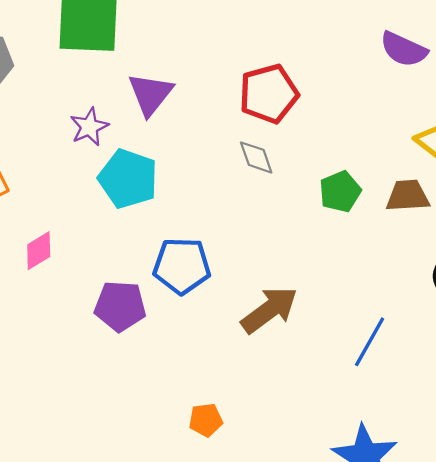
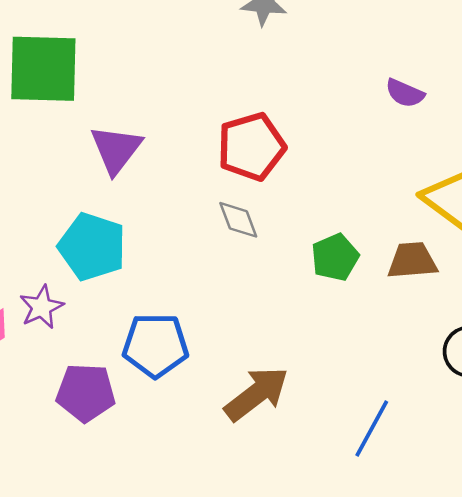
purple semicircle: (404, 49) -> (405, 93), size x0.7
purple star: (89, 127) -> (42, 307), moved

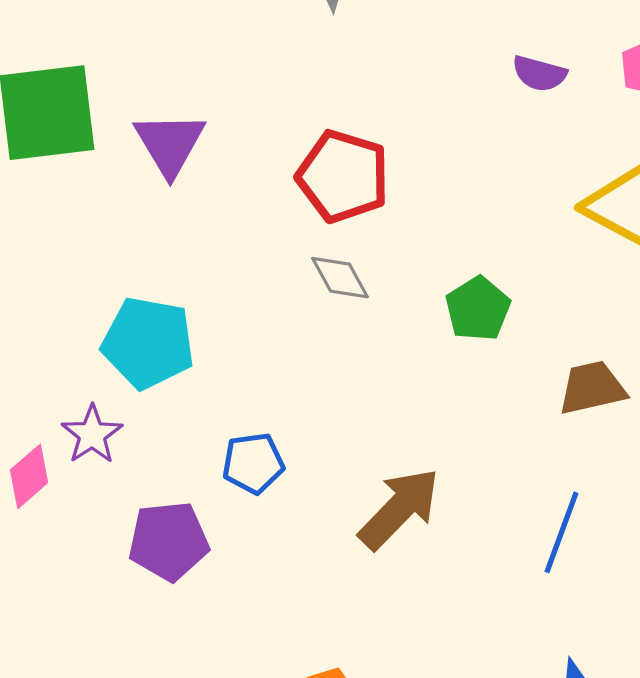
red pentagon: (251, 147) -> (343, 176), turned -30
purple triangle: (116, 149) -> (170, 144), moved
brown trapezoid: (412, 261) -> (592, 388), moved
blue pentagon: (155, 345) -> (253, 463), size x0.7

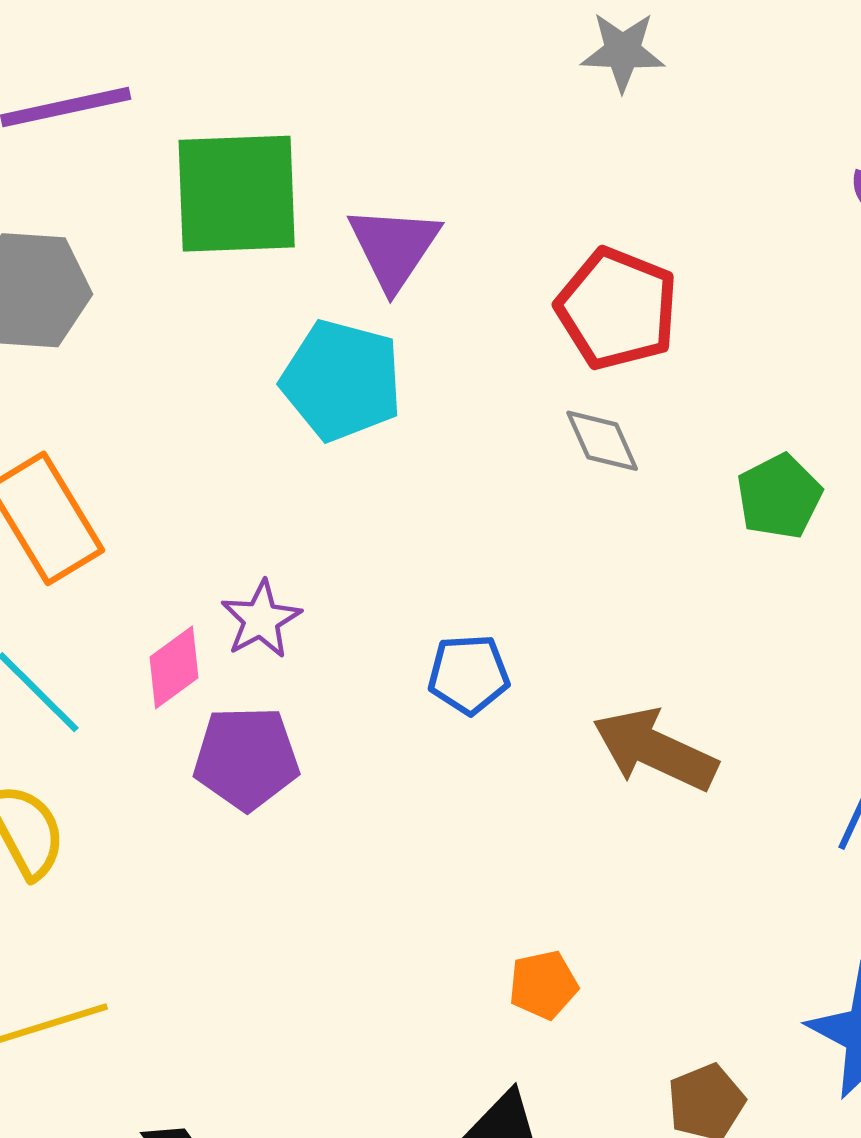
cyan pentagon: (148, 343) -> (342, 380), moved
brown arrow: (399, 509) -> (655, 750), turned -114
purple pentagon: (169, 541) -> (246, 758), moved

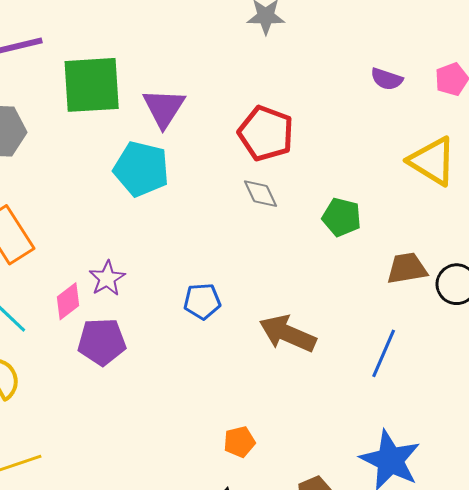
green pentagon: (779, 496) -> (342, 217), turned -30

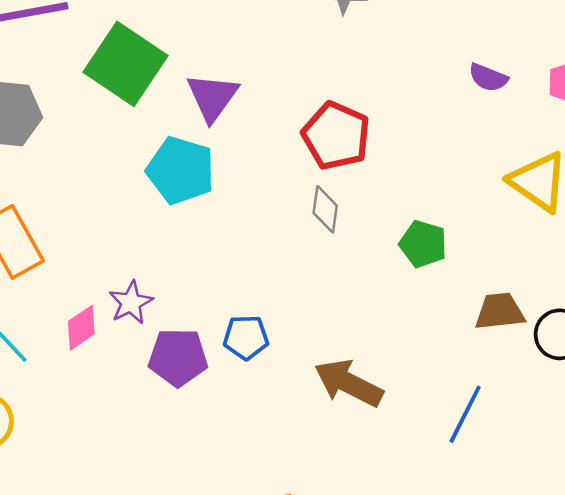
green square: (92, 85) -> (126, 64), turned 34
gray diamond: (261, 194) -> (325, 209), turned 30
purple pentagon: (102, 342) -> (178, 357), moved

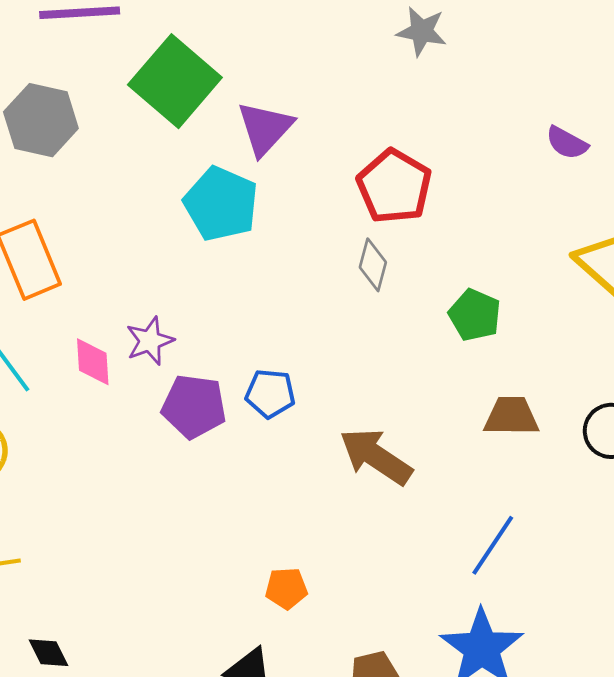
brown trapezoid: (500, 311) -> (511, 416), moved
pink diamond: (81, 328) -> (93, 362), turned -66
blue line: (465, 414) -> (493, 545), moved

